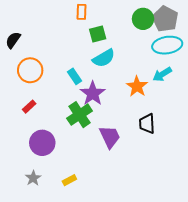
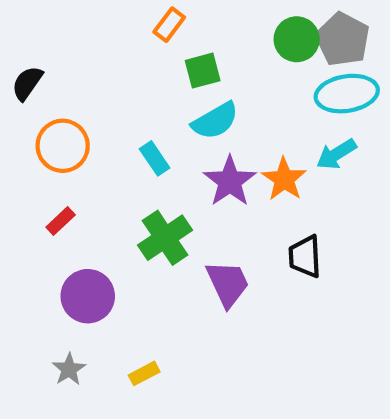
orange rectangle: (82, 12) -> (169, 25), turned 35
purple star: (93, 93) -> (230, 181), moved

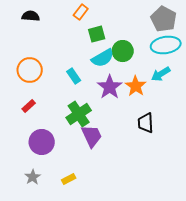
green circle: (297, 39) -> (123, 51), moved
black semicircle: (27, 83) -> (31, 16), moved, turned 60
purple trapezoid: (228, 284) -> (92, 136), moved

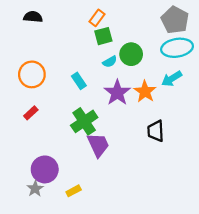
orange rectangle: (81, 12) -> (97, 18), moved
cyan semicircle: (103, 58) -> (110, 62), size x0.6
purple circle: (42, 142) -> (45, 169), moved

